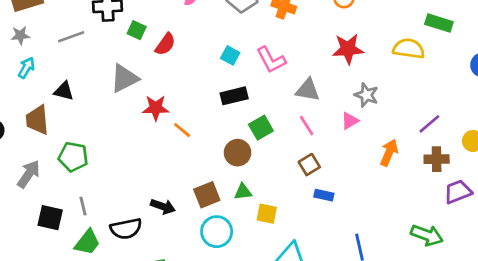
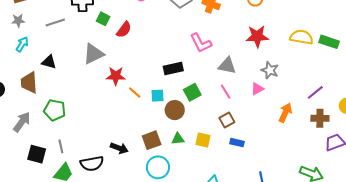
green rectangle: (439, 23) -> (329, 42), moved
cyan square: (230, 55) -> (157, 96), moved, turned -32
yellow square: (267, 214) -> (203, 140), moved

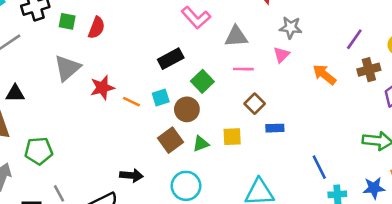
pink line: (226, 92) -> (243, 69), turned -42
orange arrow: (285, 113) -> (324, 75), turned -60
brown square: (152, 140) -> (171, 140), moved

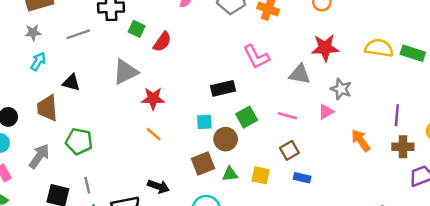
gray triangle: (236, 36) -> (300, 74), moved
purple line: (354, 39) -> (397, 115), turned -45
orange line: (131, 102) -> (154, 134), moved

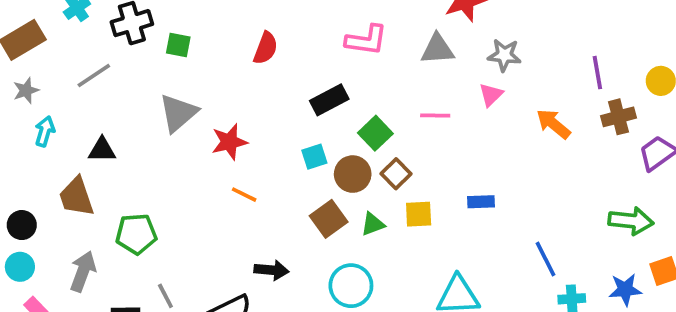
red semicircle: (162, 42) -> (266, 48), moved
pink L-shape: (256, 57) -> (366, 40), turned -40
brown square: (289, 150) -> (396, 174), moved

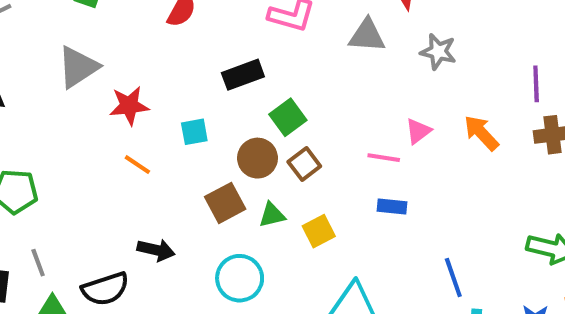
pink triangle: (491, 95) -> (418, 131), moved
pink line: (435, 116) -> (384, 158), moved
cyan square: (314, 157) -> (194, 132), moved
yellow square: (419, 214) -> (319, 231), moved, turned -32

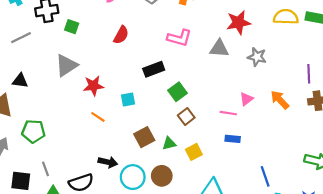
brown circle: (257, 158) -> (162, 176), moved
cyan circle: (240, 278) -> (133, 177), moved

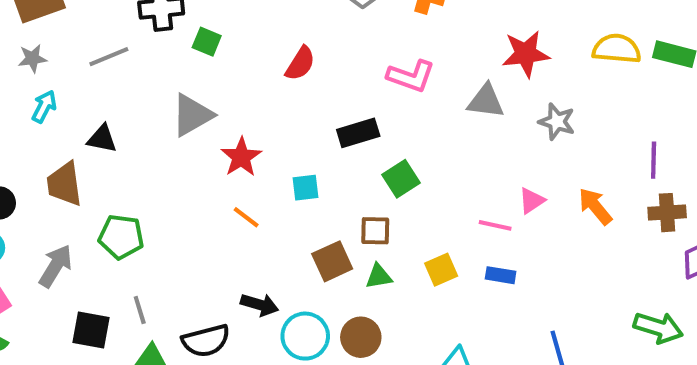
red star: (93, 86) -> (241, 157), turned -30
brown square: (186, 116) -> (375, 231), moved, turned 35
yellow square: (194, 152) -> (441, 270), moved

